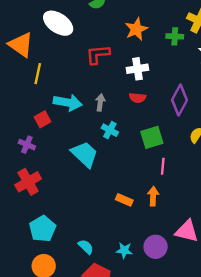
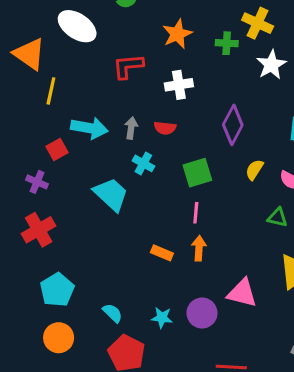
red semicircle: (137, 98) -> (165, 128), moved
pink line: (163, 166) -> (196, 213), moved

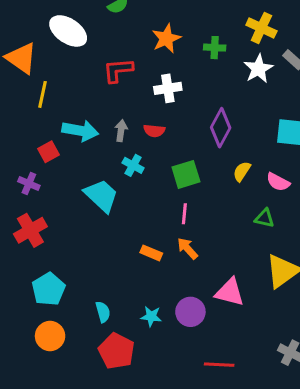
yellow cross: (258, 23) -> (261, 28), moved
orange arrow: (199, 248) -> (187, 248), turned -45
cyan semicircle: (113, 313) -> (103, 312), turned 30

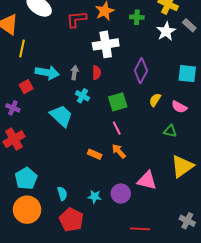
red L-shape: (118, 70) -> (76, 19), moved
white cross: (168, 88) -> (106, 44), size x1.4
red semicircle: (154, 131) -> (97, 73), turned -96
pink line: (184, 214) -> (117, 128), turned -32
orange circle: (50, 336) -> (27, 210), size x1.4

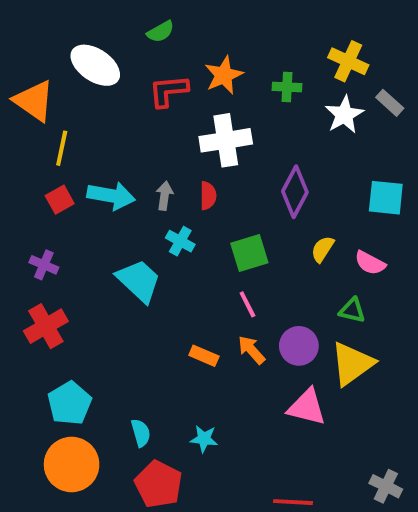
red square: (26, 87) -> (60, 200), moved
yellow triangle: (182, 166) -> (352, 364), moved
purple circle: (121, 194) -> (299, 346), moved

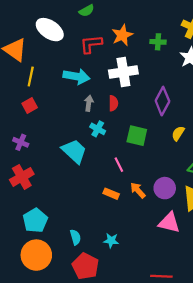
cyan arrow: (111, 196) -> (77, 76), moved
green square: (249, 253) -> (137, 136), turned 30
pink line: (247, 304) -> (119, 165), moved

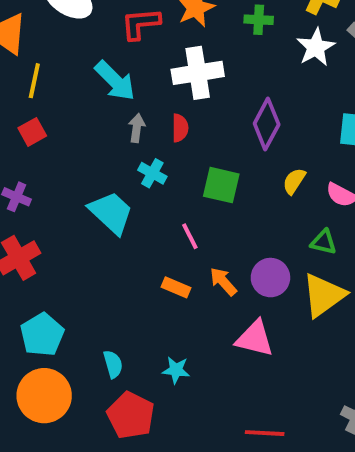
cyan arrow: (77, 76) -> (115, 81), turned 35
pink triangle: (169, 223) -> (255, 339), moved

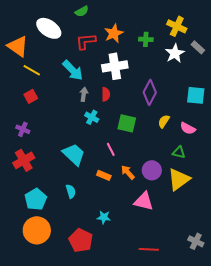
yellow line: (34, 81) -> (32, 70), turned -72
cyan trapezoid: (111, 213) -> (74, 154), moved
cyan semicircle: (113, 364) -> (71, 191), moved

